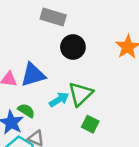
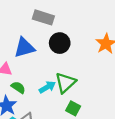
blue triangle: (33, 75) -> (24, 48), moved
green semicircle: (26, 111) -> (18, 87), moved

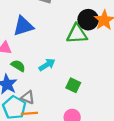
black circle: (60, 43) -> (88, 20), moved
green triangle: (65, 83) -> (77, 34), moved, turned 40

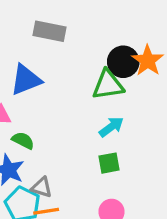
cyan arrow: (47, 65) -> (111, 127), moved
green square: (73, 85) -> (109, 163), turned -32

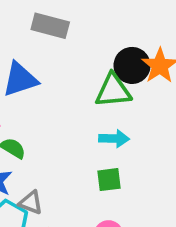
cyan arrow: (111, 127) -> (114, 139), turned 35

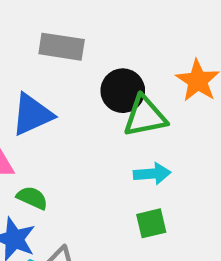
black circle: (132, 65) -> (123, 91), moved

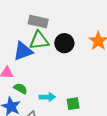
green triangle: (145, 116) -> (39, 41), moved
cyan arrow: (152, 174) -> (47, 97), moved

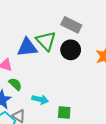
gray rectangle: (38, 22) -> (71, 25), moved
green triangle: (39, 41) -> (46, 41), turned 40

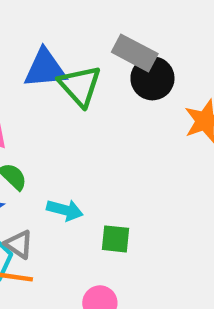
blue triangle: (27, 47) -> (45, 68), moved
black circle: (71, 50) -> (152, 78), moved

